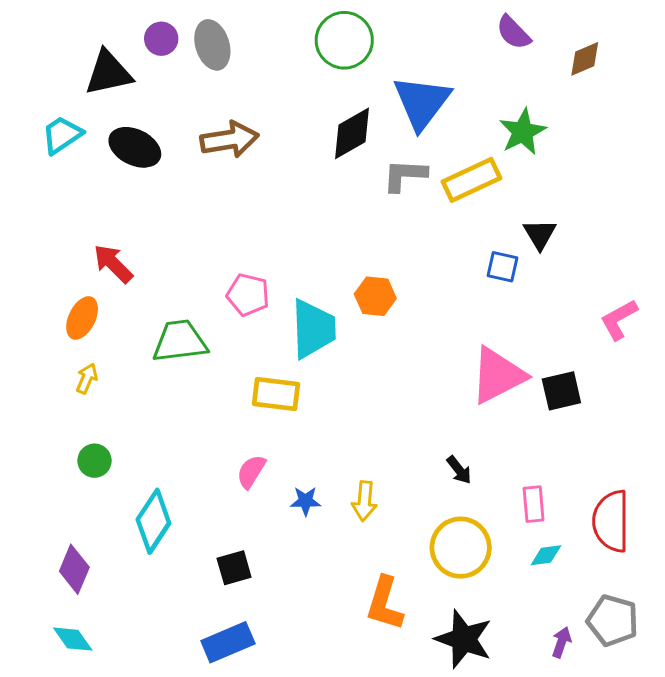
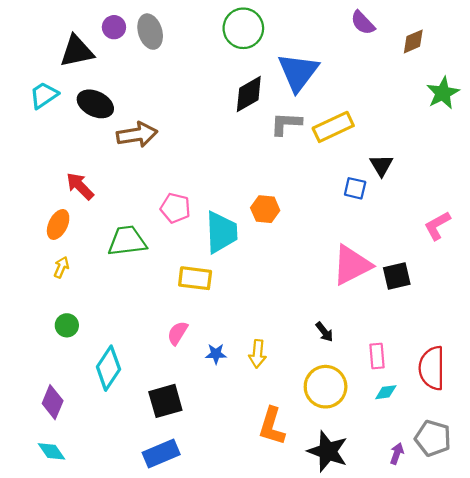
green star: (523, 132) -> (443, 93), moved
brown arrow: (229, 140) -> (137, 135), moved
black square: (234, 568) -> (165, 401), size x1.4

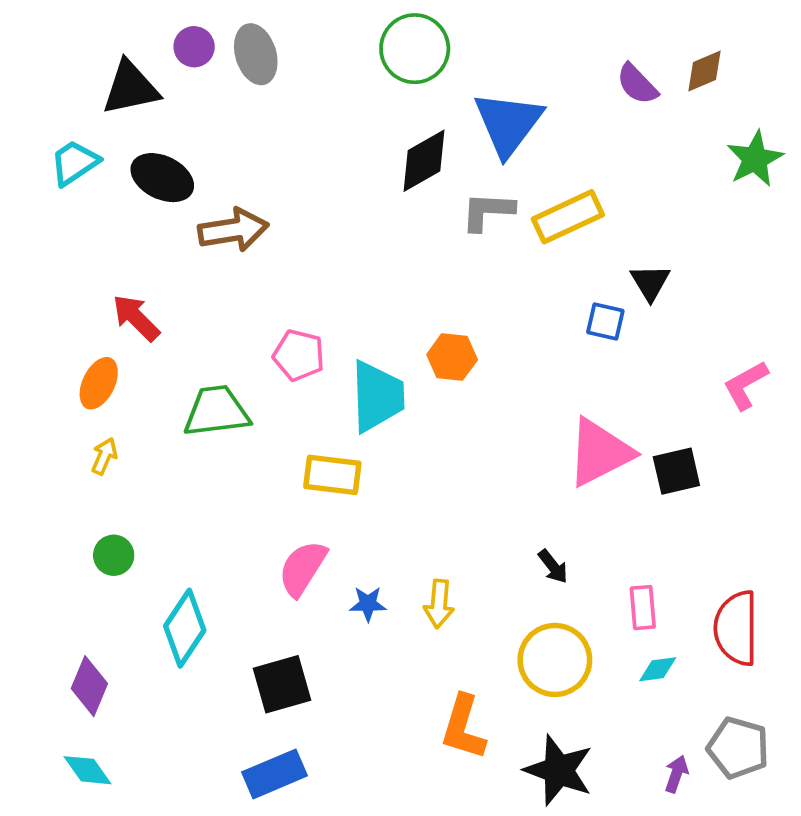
purple semicircle: (363, 23) -> (637, 84), moved
pink semicircle: (178, 333) -> (303, 568), size x1.4

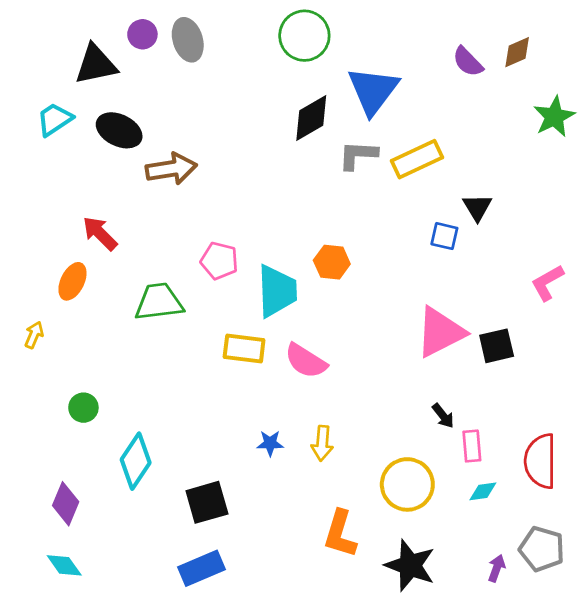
yellow arrow: (104, 456) -> (34, 335), moved
black arrow: (553, 566) -> (443, 416), moved
pink semicircle: (303, 568) -> (306, 361), moved, turned -90

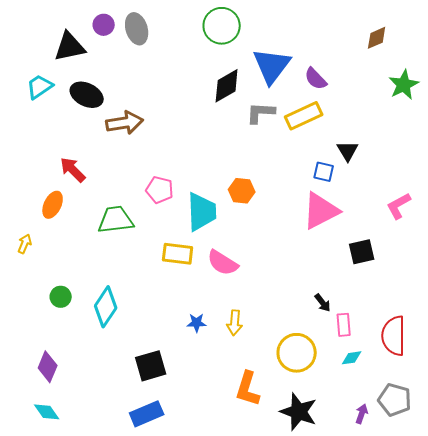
purple semicircle: (468, 62) -> (316, 79), moved
pink triangle: (440, 332) -> (321, 211), moved
cyan diamond: (136, 461) -> (106, 307), moved

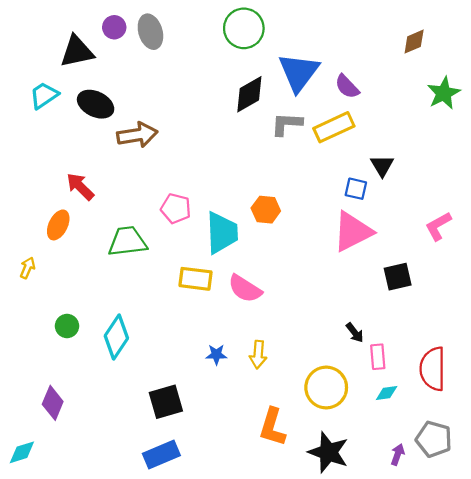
cyan diamond: (47, 412) -> (22, 452), moved, turned -72

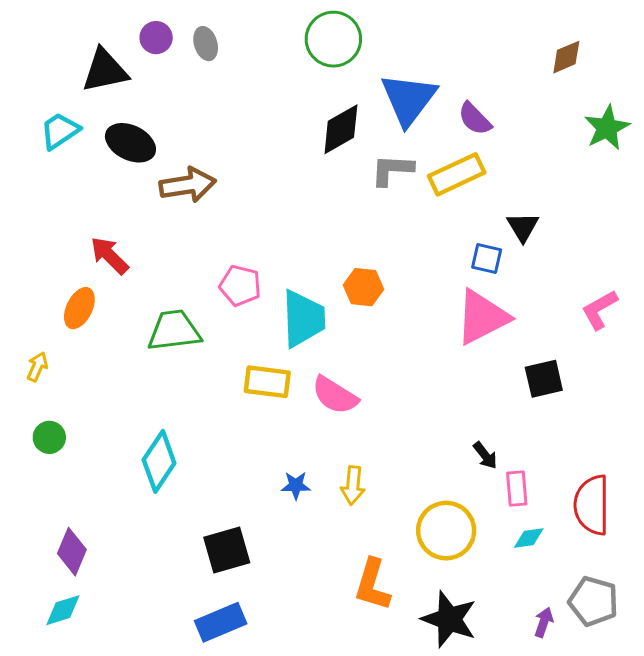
gray ellipse: (150, 32) -> (206, 44), size x0.7
green circle: (67, 326) -> (49, 437), moved
cyan diamond: (22, 452) -> (63, 610), moved

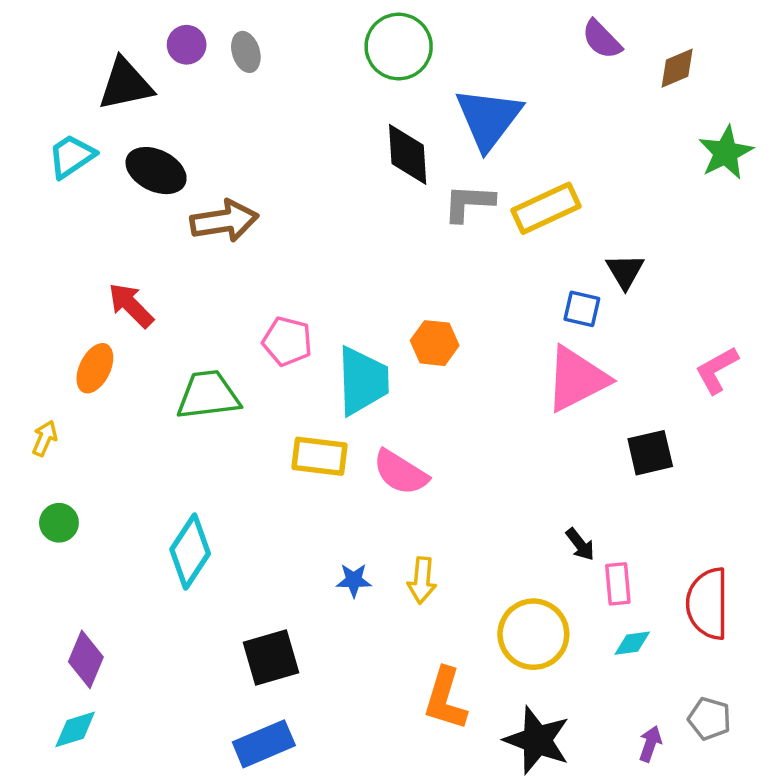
purple semicircle: (475, 119) -> (602, 39), moved
black diamond: (341, 129) -> (408, 154), turned -64
gray pentagon: (593, 601) -> (710, 719), size x0.7

